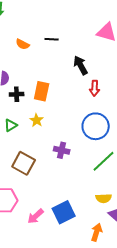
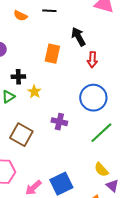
orange rectangle: (42, 91) -> (52, 54), moved
black cross: (17, 94) -> (18, 77), moved
yellow semicircle: (104, 198) -> (101, 170), turned 49

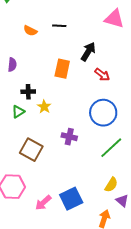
black arrow: (78, 37) -> (88, 52), turned 60
red arrow: (92, 60) -> (102, 75), turned -56
yellow semicircle: (101, 170) -> (111, 185), turned -105

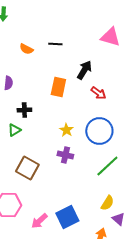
yellow star: (44, 107) -> (66, 130), moved

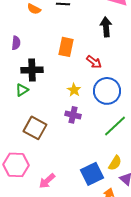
black arrow: (84, 70) -> (106, 27), moved, turned -36
red arrow: (98, 93) -> (94, 62), moved
black cross: (24, 110) -> (32, 70), size x1.5
blue square: (67, 217) -> (92, 174), moved

